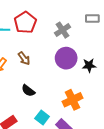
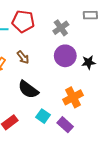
red pentagon: (25, 22) -> (23, 21), turned -30
black semicircle: (28, 91) -> (28, 89), size x1.5

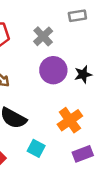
purple rectangle: (65, 125) -> (83, 154), moved, turned -56

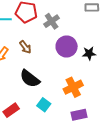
gray cross: (43, 36) -> (52, 21), moved

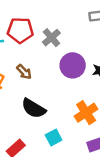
cyan square: (44, 105) -> (54, 137), turned 32

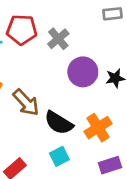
brown arrow: (24, 72) -> (26, 102), moved, size x1.5
black semicircle: (34, 108) -> (59, 123), moved

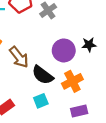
purple circle: (83, 72) -> (64, 50), moved

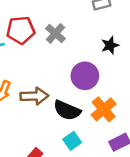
black star: (89, 45) -> (110, 45), moved
brown arrow: (19, 57) -> (34, 96), turned -40

